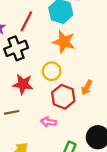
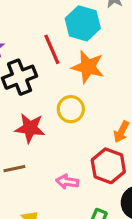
red line: (26, 21) -> (52, 49), moved, turned -50
red hexagon: (63, 97) -> (108, 166), moved

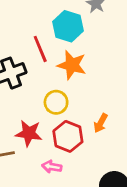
red star: (30, 128) -> (29, 133), moved
red hexagon: (108, 166) -> (68, 136), moved

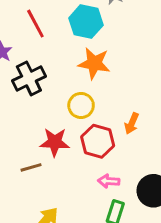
red line: (40, 49) -> (35, 24), moved
pink arrow: (52, 167) -> (109, 181), moved

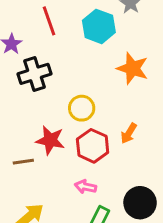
orange star: (94, 63) -> (133, 68), moved
pink arrow: (109, 181) -> (85, 187), moved

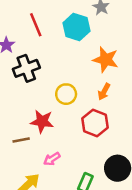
orange arrow: (129, 133) -> (104, 92), moved
red hexagon: (93, 146) -> (95, 123), moved
pink arrow: (85, 187) -> (52, 159), moved, turned -42

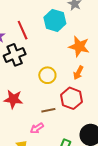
red line: (36, 25) -> (23, 30), moved
red star: (42, 121) -> (13, 99), moved
brown line: (21, 140) -> (48, 110), moved

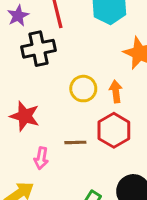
orange arrow: (78, 73) -> (116, 91), moved, turned 136
pink arrow: (37, 128) -> (41, 158), moved, turned -56

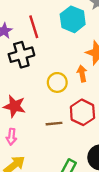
orange arrow: (116, 91) -> (82, 74), moved
pink arrow: (41, 158) -> (11, 137), moved

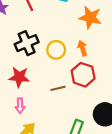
black cross: (21, 55) -> (27, 43), moved
orange arrow: (82, 74) -> (82, 48), moved

